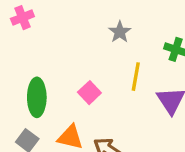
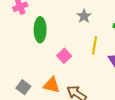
green ellipse: (37, 97) -> (40, 30), moved

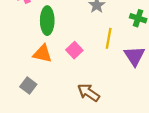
orange triangle: (52, 85) -> (42, 54), moved

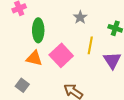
pink square: (74, 50) -> (61, 55), size x1.6

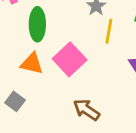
yellow line: (90, 45) -> (109, 31), moved

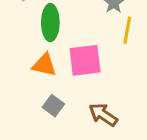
pink square: (70, 59) -> (85, 60), turned 36
gray square: (15, 101) -> (53, 106), moved

